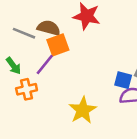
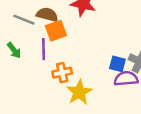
purple line: (45, 64) -> (44, 49), turned -40
orange cross: (27, 89) -> (62, 73), moved

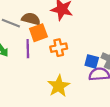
orange cross: (62, 73) -> (59, 48), moved

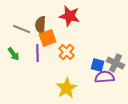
brown semicircle: (31, 19) -> (41, 25), turned -102
orange cross: (59, 48) -> (67, 52), turned -35

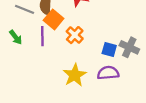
orange square: (48, 38) -> (54, 19), turned -30
purple semicircle: (105, 77) -> (108, 73), moved

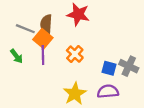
orange square: (54, 19) -> (43, 39), moved

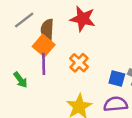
gray line: (25, 29) -> (24, 20), moved, turned -60
green arrow: (17, 56) -> (20, 80), moved

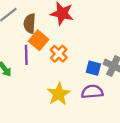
orange square: (44, 46) -> (39, 40), moved

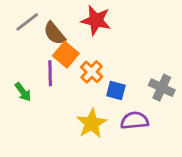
brown semicircle: (30, 24) -> (54, 33), turned -42
blue square: (93, 68) -> (116, 90), moved

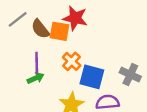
orange square: (66, 55) -> (60, 31), moved, turned -30
blue square: (116, 90) -> (92, 77), size x1.5
green arrow: (23, 92) -> (36, 78), moved, turned -77

